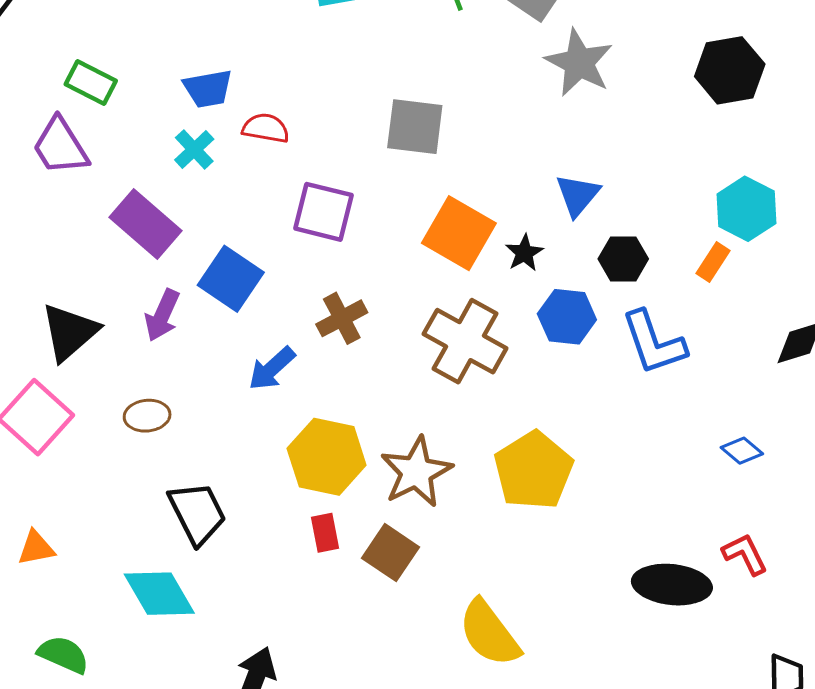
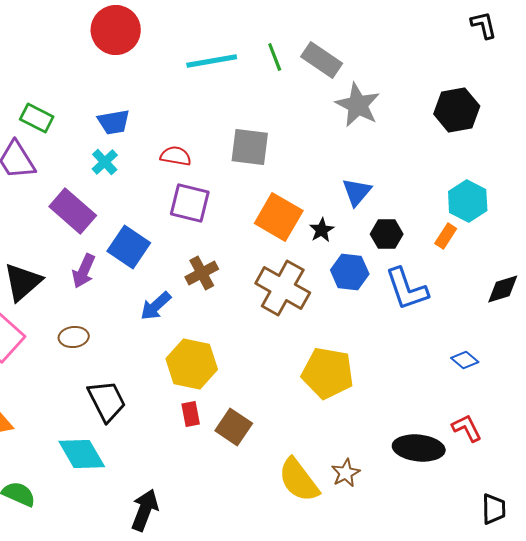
red semicircle: (266, 128) -> (176, 156), moved
yellow pentagon: (533, 470) -> (328, 373), turned -30
brown star: (416, 472) -> (346, 473), moved, size x0.6

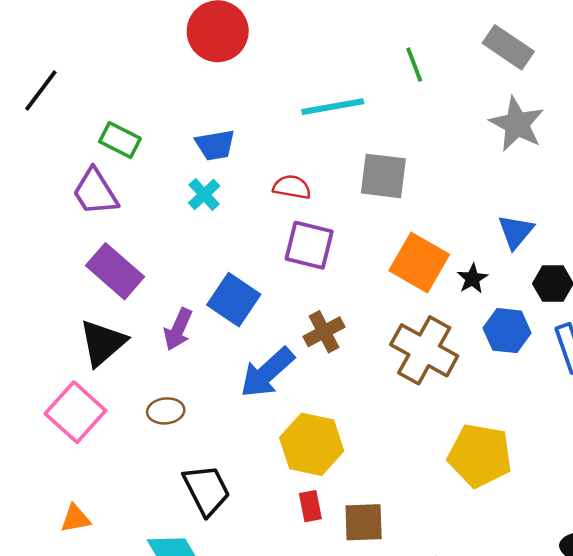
gray rectangle: (322, 60) -> (508, 47), moved
cyan line: (212, 61) -> (333, 107), moved
purple rectangle: (73, 211) -> (115, 271), moved
blue arrow: (156, 306) -> (267, 373), size x1.4
brown square: (234, 427) -> (364, 522), turned -36

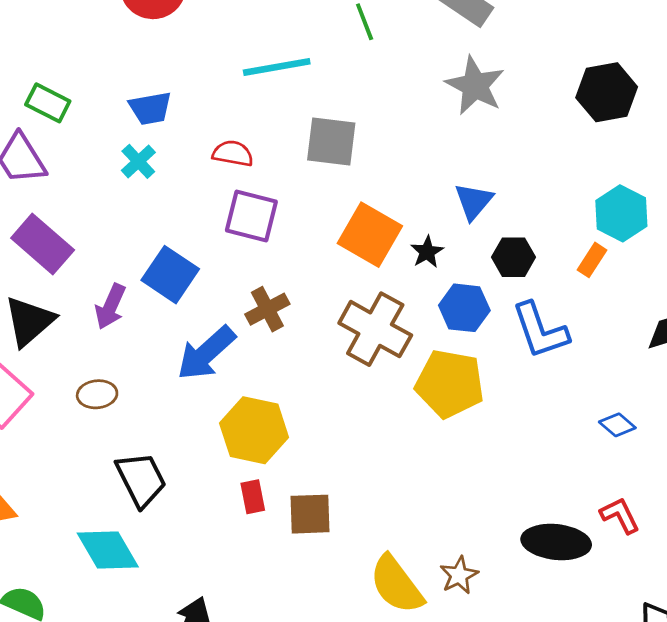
yellow pentagon: (480, 455) -> (450, 384), moved

